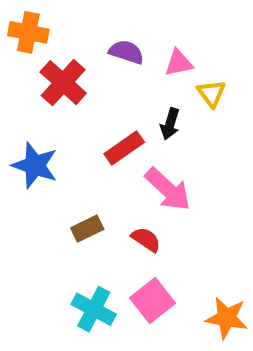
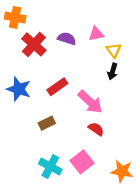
purple semicircle: (126, 52) -> (67, 39), moved
black arrow: (170, 124) -> (113, 71), moved
red rectangle: (124, 148) -> (57, 87), moved
red semicircle: (146, 239) -> (96, 129), moved

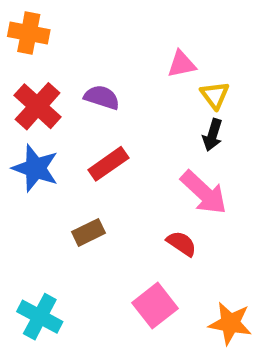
purple semicircle: (67, 39) -> (102, 97), moved
red cross: (34, 44) -> (38, 106), moved
pink arrow: (90, 102) -> (204, 193), moved
cyan cross: (50, 167) -> (40, 317), moved

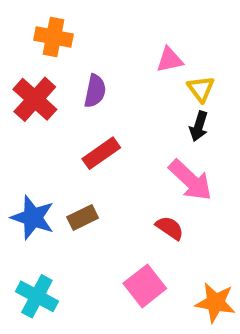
orange cross: (29, 33) -> (54, 37), moved
purple semicircle: (102, 97) -> (95, 91), turned 84
blue star: (35, 168) -> (33, 218), moved

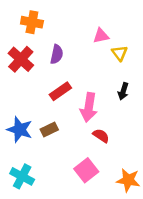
black arrow: (199, 126) -> (123, 91), moved
pink arrow: (190, 180) -> (89, 107), moved, turned 56

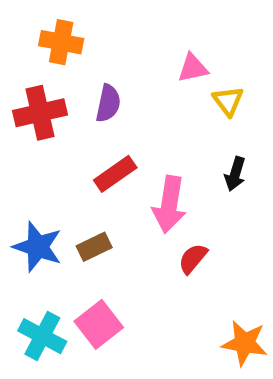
red cross: (21, 59) -> (40, 113), turned 35
red semicircle: (101, 136) -> (193, 259), turned -84
pink square: (86, 170) -> (99, 324), moved

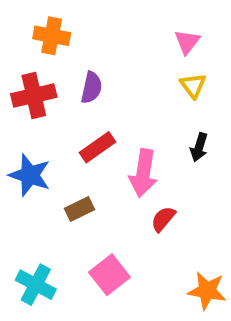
pink triangle: (193, 68) -> (187, 42), moved, turned -40
blue star: (38, 247) -> (30, 175), moved
pink square: (99, 324) -> (109, 275), moved

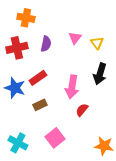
pink triangle: (187, 42) -> (75, 38), moved
red rectangle: (97, 147) -> (38, 78), moved
black arrow: (199, 147) -> (100, 74), size x1.5

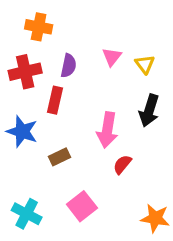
red rectangle: (38, 78) -> (55, 100), moved, turned -42

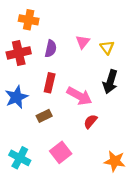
red rectangle: (55, 100) -> (50, 83), moved
pink arrow: (107, 130) -> (79, 96), turned -70
blue star: (22, 131) -> (16, 97), turned 30

